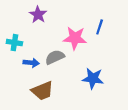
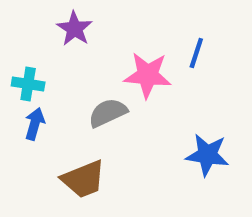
blue arrow: (31, 63) -> (35, 124), moved, turned -80
blue star: (93, 78) -> (207, 155), moved

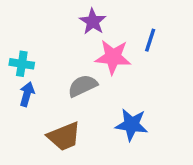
purple star: (75, 29) -> (93, 22), moved
blue star: (207, 155) -> (132, 125), moved

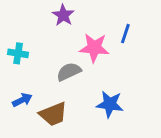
purple star: (93, 22) -> (63, 15), moved
blue arrow: (27, 94) -> (22, 100), moved, turned 48

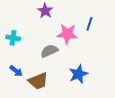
blue arrow: (22, 100) -> (16, 71), turned 64
blue star: (110, 104) -> (78, 74), turned -30

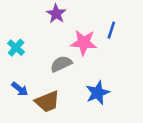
cyan cross: (13, 38) -> (16, 48), turned 32

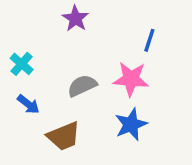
pink star: (84, 43) -> (131, 79), moved
blue arrow: (20, 89) -> (28, 104), moved

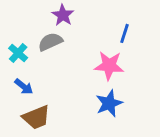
gray semicircle: (82, 86) -> (50, 42), moved
brown trapezoid: (64, 136) -> (36, 117), moved

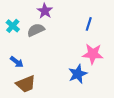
cyan cross: (18, 53) -> (13, 26), moved
pink star: (109, 66) -> (93, 54), moved

